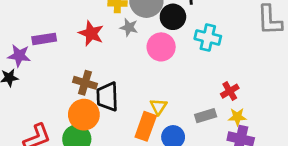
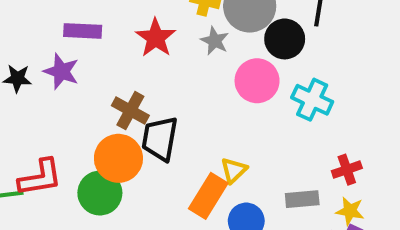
cyan cross: (208, 37) -> (312, 100), moved
purple star: (19, 56) -> (61, 71), moved

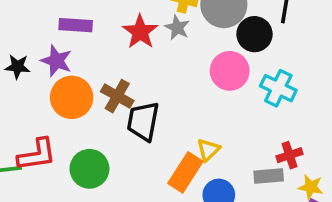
gray star: (215, 41) -> (177, 28), moved
orange circle: (118, 158) -> (72, 97), moved
red cross: (347, 170) -> (290, 155), moved

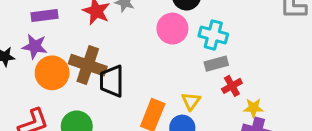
brown cross: (117, 96) -> (88, 65), size x1.4
yellow triangle: (208, 150) -> (191, 101), moved
gray rectangle: (269, 176) -> (216, 64), moved

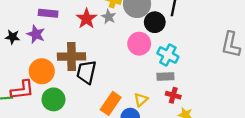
brown cross: (88, 65) -> (71, 57), turned -32
orange circle: (52, 73) -> (42, 71), moved
red cross: (232, 86) -> (173, 95), turned 32

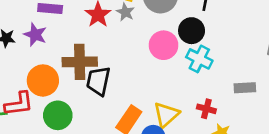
black circle: (155, 22) -> (192, 31), moved
gray rectangle: (165, 76) -> (245, 88), moved
yellow triangle: (141, 100) -> (166, 115), size x1.5

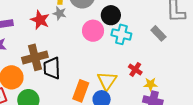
gray rectangle: (245, 88) -> (158, 33), moved, turned 63
red cross: (206, 109) -> (135, 69), turned 32

